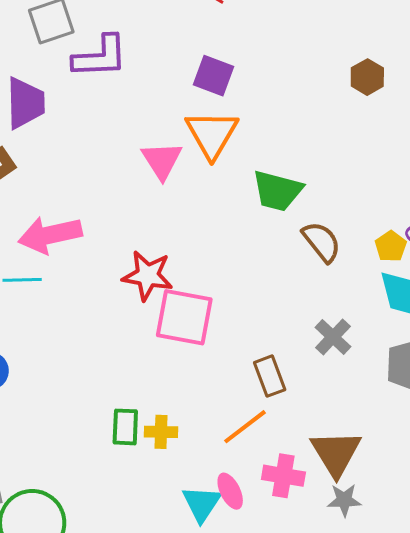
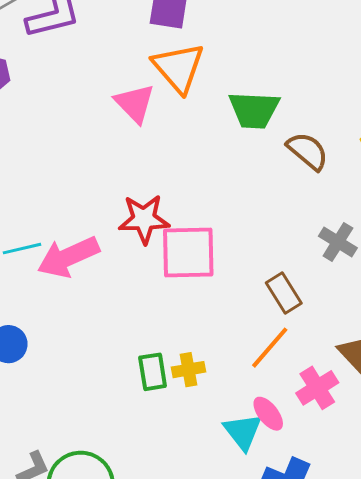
pink arrow: (50, 235) -> (68, 257), moved
pink cross: (283, 476) -> (317, 388), turned -30

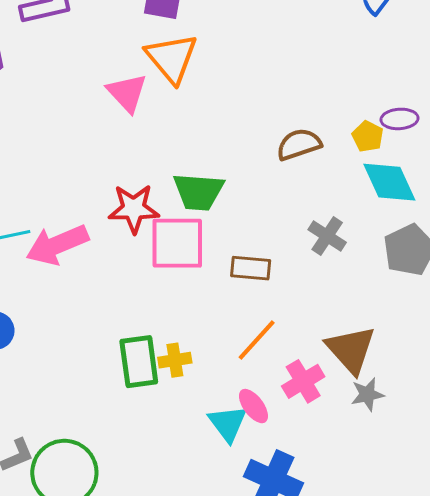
green trapezoid: (254, 110) -> (198, 192), moved
brown semicircle: (308, 151) -> (299, 144), turned -60
brown rectangle: (284, 293) -> (251, 268), moved, turned -54
green rectangle: (153, 372) -> (139, 362), size x1.4

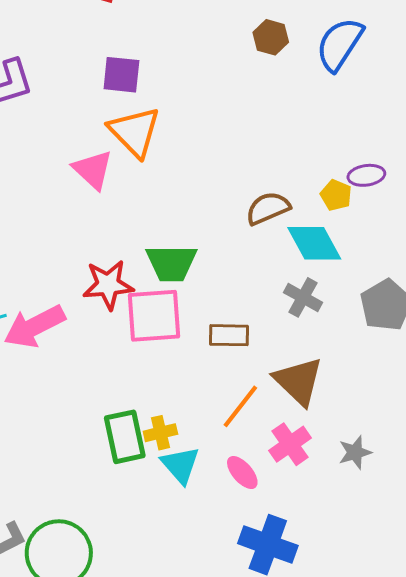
cyan diamond: (389, 182) -> (314, 243), moved
brown triangle: (351, 350) -> (298, 381), moved
cyan triangle: (228, 423) -> (180, 465), moved

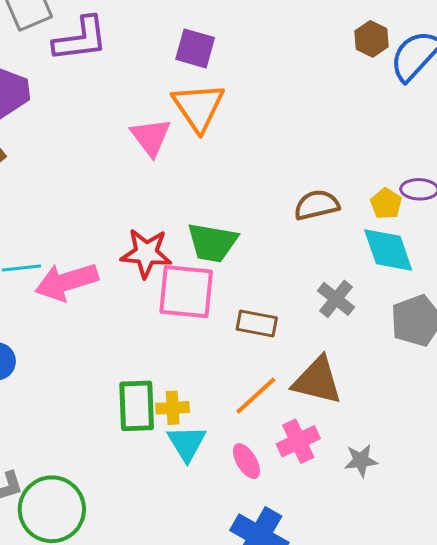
brown hexagon: (271, 37) -> (371, 39), moved
cyan diamond: (314, 243) -> (388, 250), moved
brown triangle: (298, 381) -> (317, 381), turned -40

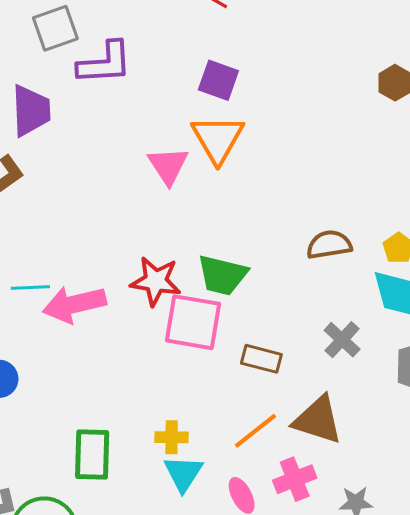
green rectangle: (137, 406) -> (92, 455), moved

